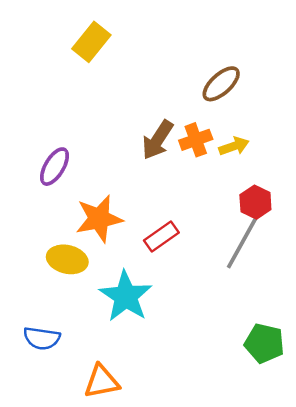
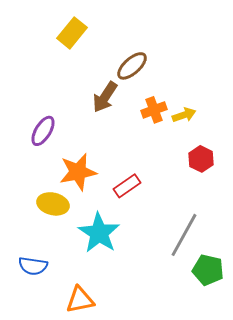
brown ellipse: (221, 84) -> (132, 66), moved
brown arrow: (158, 140) -> (105, 97), moved
gray line: (243, 242) -> (184, 235), moved

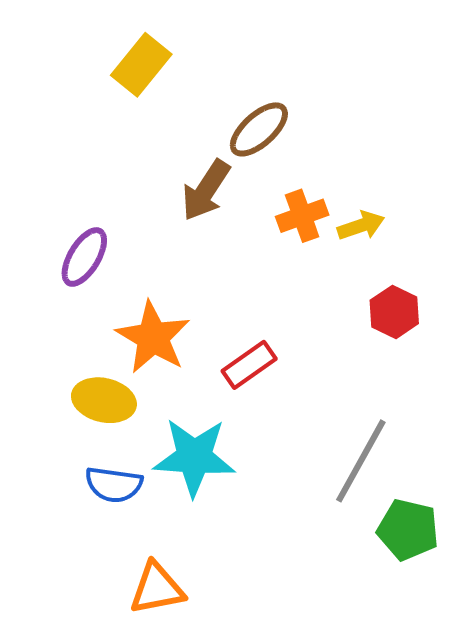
orange star: (78, 172) -> (153, 337), turned -30
cyan star: (99, 233) -> (194, 457), turned -30
blue semicircle: (33, 266) -> (114, 485), moved

